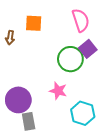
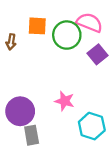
pink semicircle: (81, 20) -> (90, 23), turned -50
green circle: (70, 59) -> (67, 35), moved

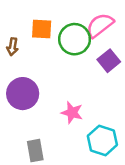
pink semicircle: (90, 23) -> (100, 25), turned -60
purple circle: (20, 111) -> (23, 94), moved

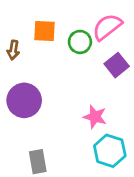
green circle: (75, 39) -> (80, 42), size x0.7
pink star: (72, 113) -> (95, 117), moved

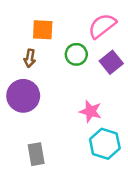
green circle: (80, 42) -> (76, 54), moved
brown arrow: (13, 50) -> (30, 58), moved

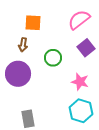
green circle: (76, 54) -> (53, 58), moved
pink star: (91, 111) -> (80, 82), moved

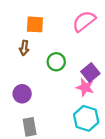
purple square: (86, 48) -> (90, 72), moved
purple circle: (18, 74) -> (22, 94), moved, size x0.7

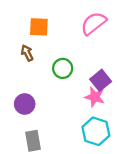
brown arrow: (24, 48) -> (27, 53), turned 144

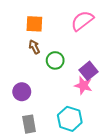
brown arrow: (27, 53) -> (34, 47), moved
cyan hexagon: (96, 131) -> (70, 119), moved

